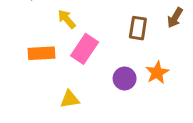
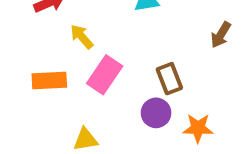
brown rectangle: (138, 28) -> (169, 79), moved, turned -30
orange star: (157, 73) -> (198, 128), moved, turned 30

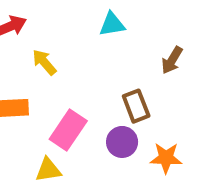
brown arrow: (221, 35) -> (172, 60), moved
pink rectangle: (105, 75) -> (68, 130), moved

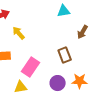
cyan triangle: (112, 24) -> (64, 11), moved
purple circle: (122, 142) -> (58, 83), moved

